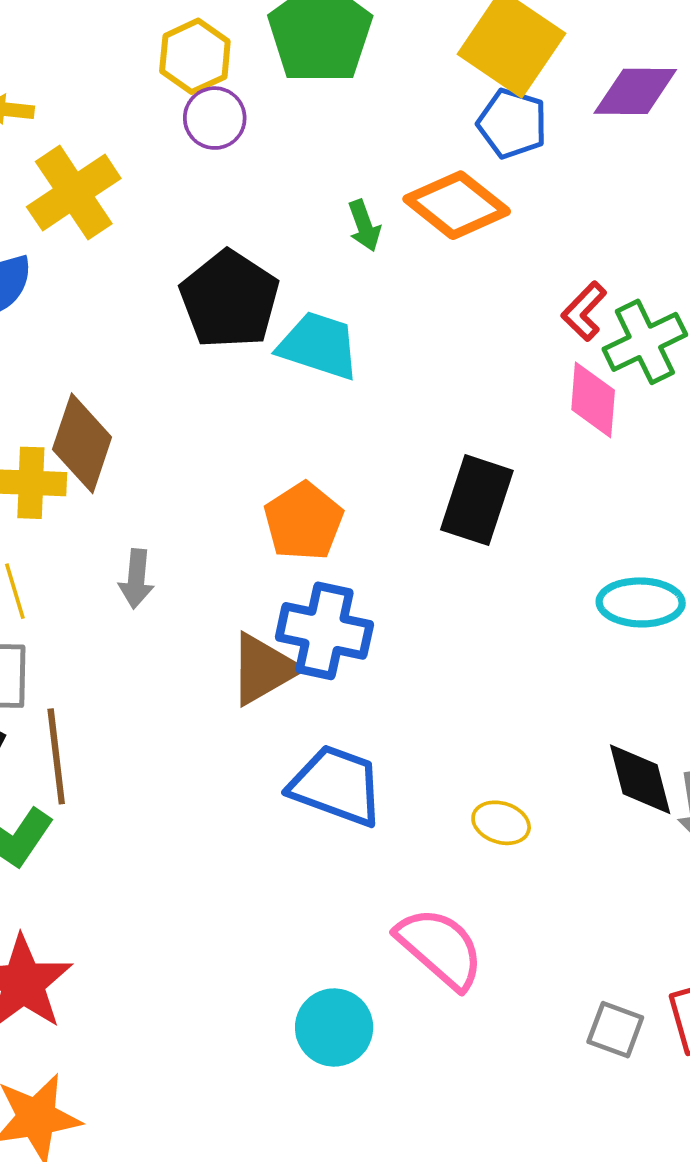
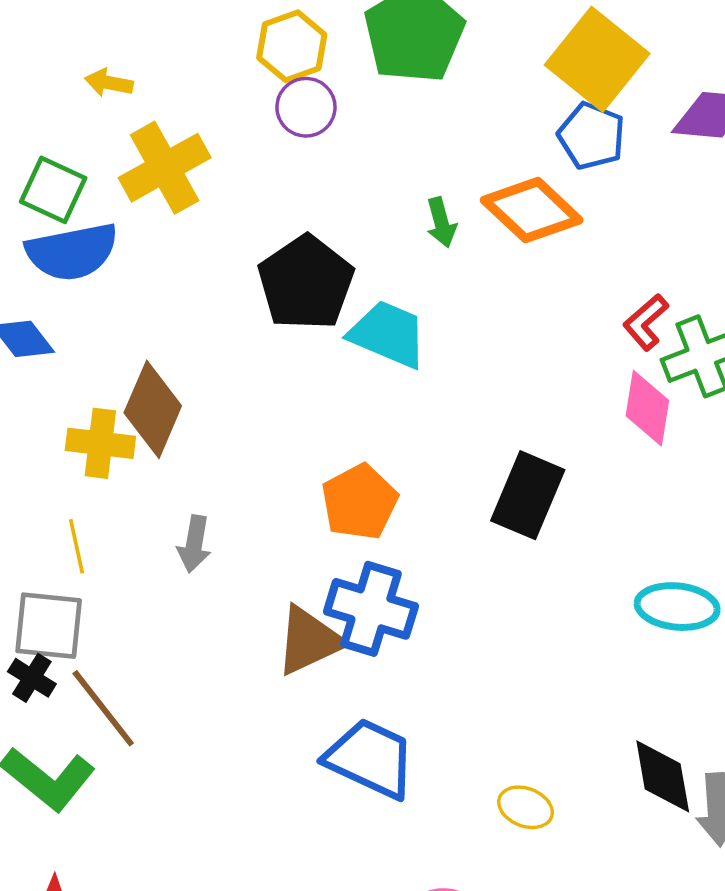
brown line: (56, 756) -> (103, 708), turned -36

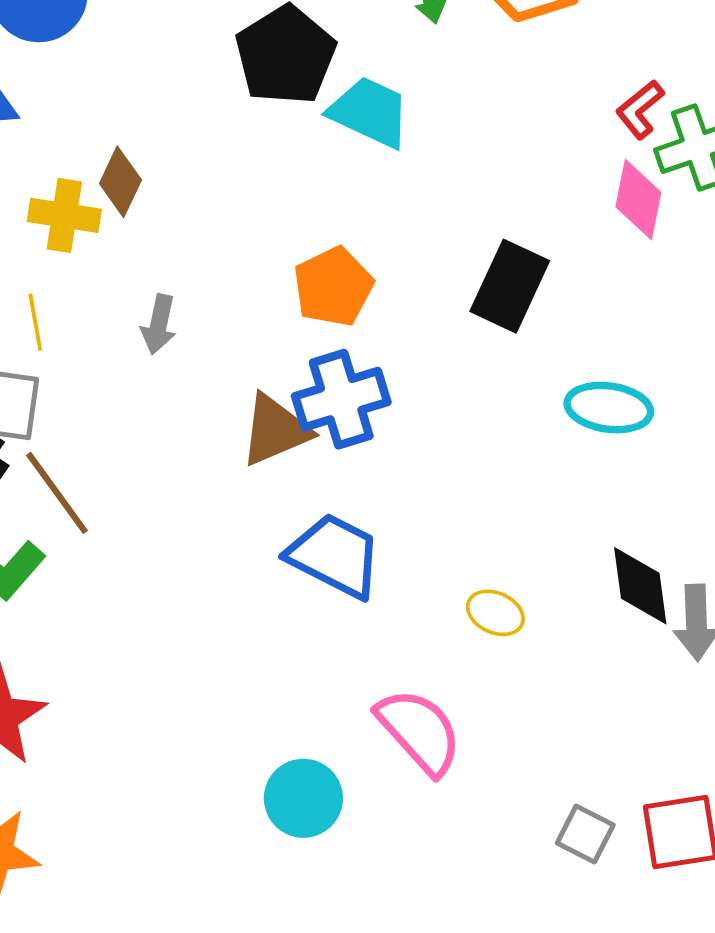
brown diamond: (153, 409) -> (120, 182), size x0.7
cyan ellipse: (677, 607) -> (609, 408), moved
blue cross: (371, 609) -> (341, 399), turned -36

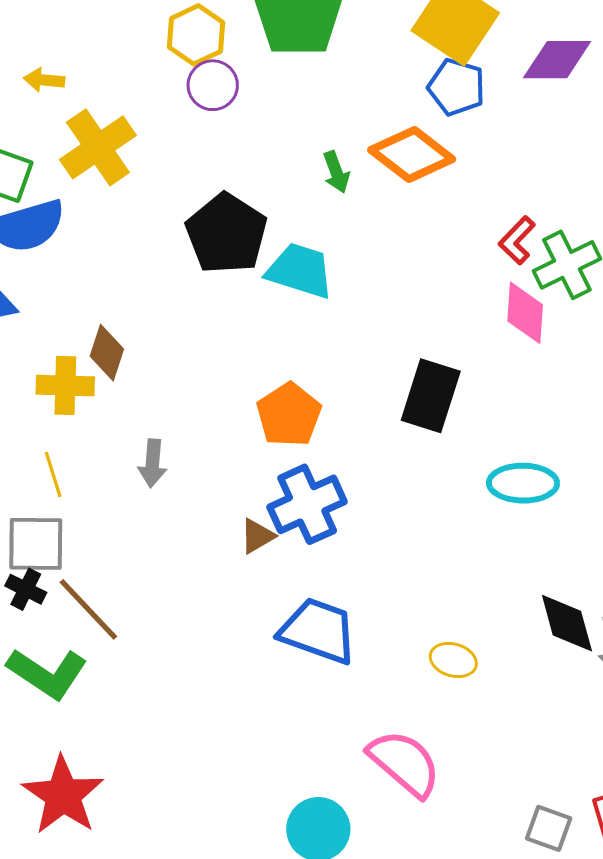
brown triangle: (275, 430) -> (257, 536), size x0.6

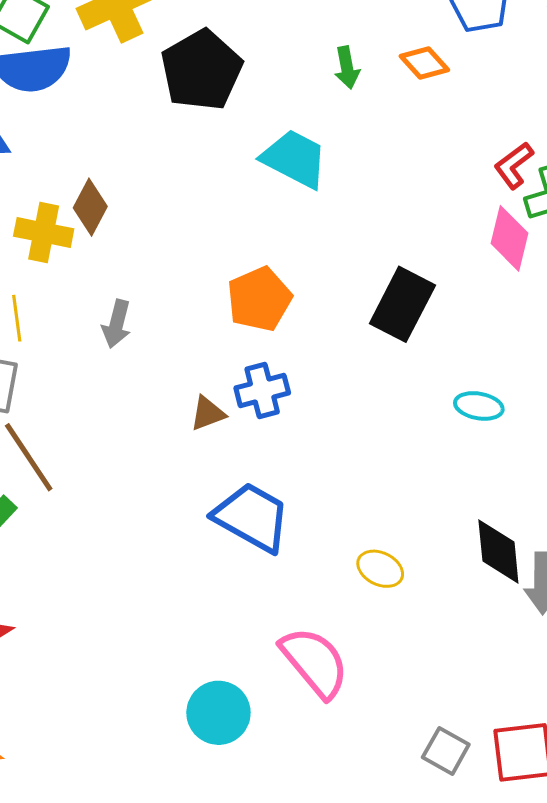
orange diamond: (412, 154) -> (424, 63), size x0.6
black pentagon: (226, 234) -> (201, 70), moved
cyan ellipse: (523, 483) -> (479, 406), size x0.7
blue cross: (307, 504) -> (262, 390), size x0.7

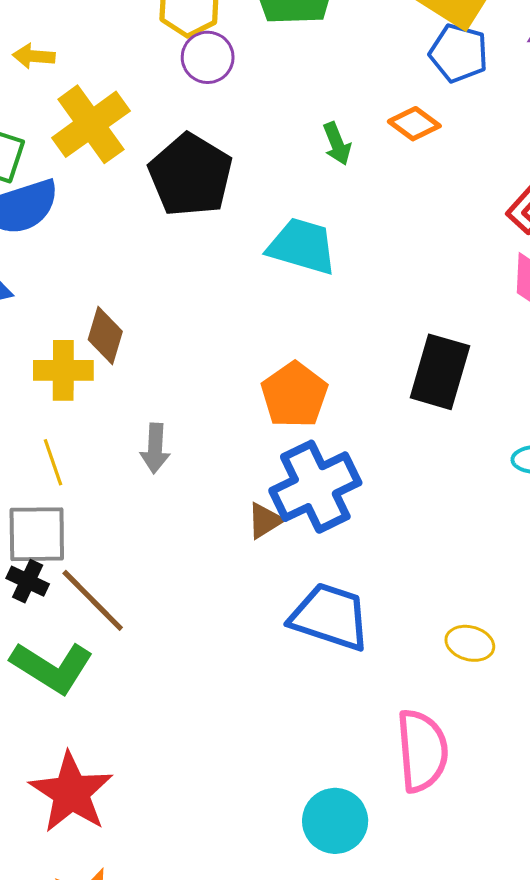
blue cross: (262, 390) -> (315, 487), size x1.6
pink semicircle: (315, 662) -> (422, 751), turned 46

